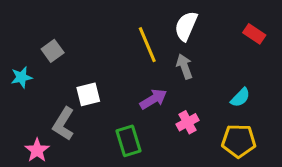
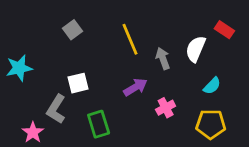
white semicircle: (186, 26) -> (196, 49), moved
gray square: (53, 51) -> (73, 30), moved
cyan star: (22, 77) -> (19, 68), size x1.4
green rectangle: (129, 141) -> (99, 124), moved

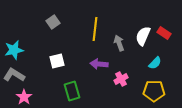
red rectangle: (224, 30) -> (164, 33), moved
yellow line: (130, 39) -> (95, 29), turned 30
purple arrow: (135, 87) -> (99, 64), turned -144
gray L-shape: (56, 109) -> (14, 75), moved, turned 90

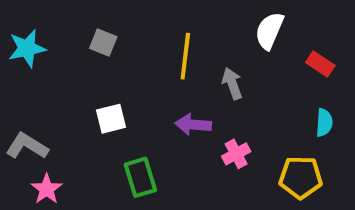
gray square: (53, 22) -> (103, 42), turned -32
white semicircle: (143, 36) -> (269, 31), moved
cyan star: (14, 50) -> (27, 48), moved
cyan semicircle: (155, 63) -> (324, 123), moved, turned -40

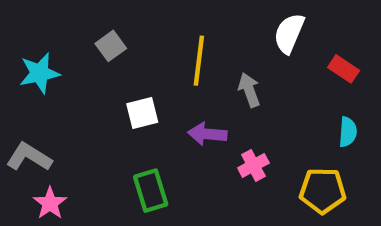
gray square: (103, 42) -> (111, 46), turned 32
cyan star: (27, 48) -> (40, 73), moved
white square: (111, 119) -> (142, 113), moved

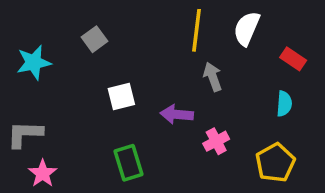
yellow line: (199, 61) -> (197, 30), moved
cyan semicircle: (348, 132) -> (284, 104), moved
gray L-shape: (29, 157) -> (25, 134), turned -30
yellow pentagon: (323, 191) -> (275, 163), turned -30

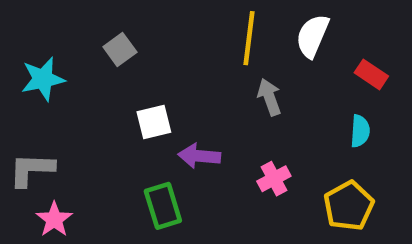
purple arrow: (177, 114) -> (199, 156), moved

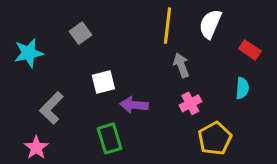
gray L-shape: (32, 170) -> (52, 108), moved, turned -48
pink cross: (274, 179) -> (190, 103), moved
yellow pentagon: (349, 206) -> (215, 138), moved

